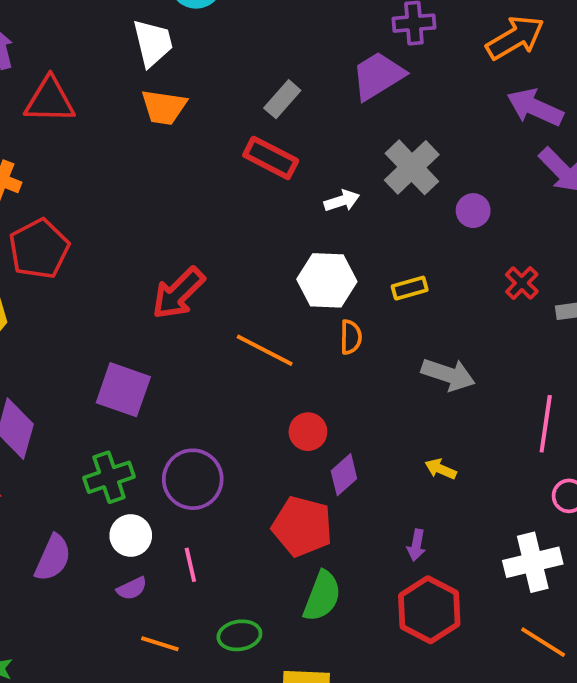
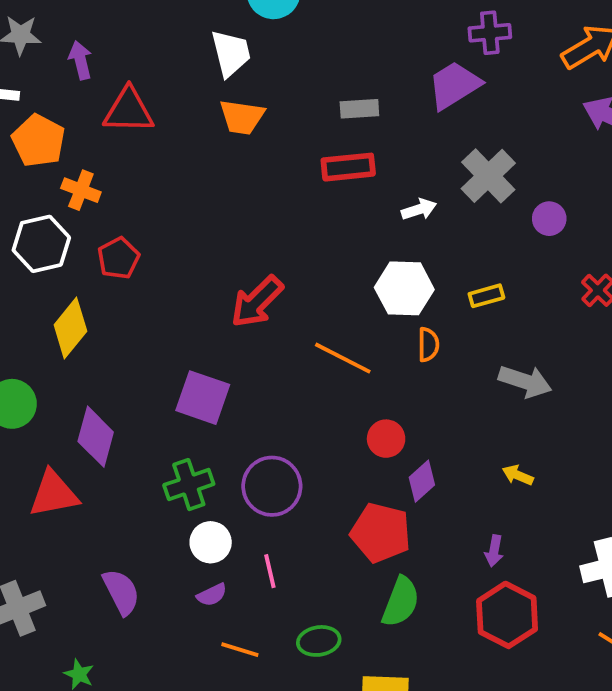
gray rectangle: (282, 99) -> (359, 109), turned 45
red rectangle: (271, 158) -> (348, 167), turned -33
red pentagon: (39, 249) -> (118, 258), size x0.7
purple semicircle: (53, 558) -> (121, 592), moved, turned -51

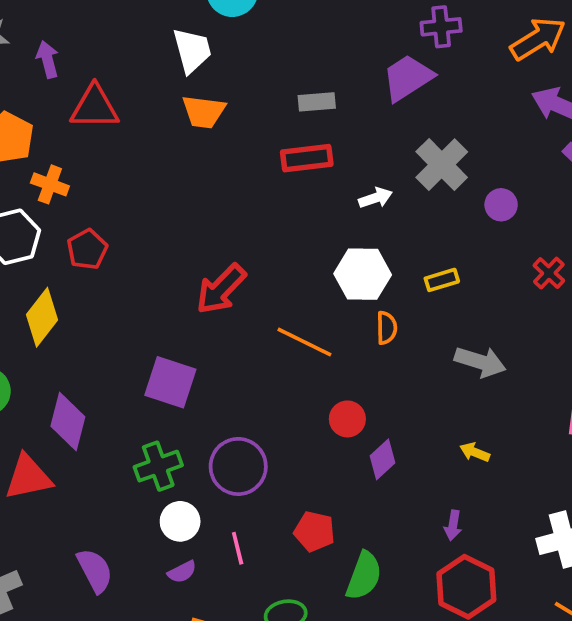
red pentagon: (381, 533) -> (314, 531), moved, size x0.7

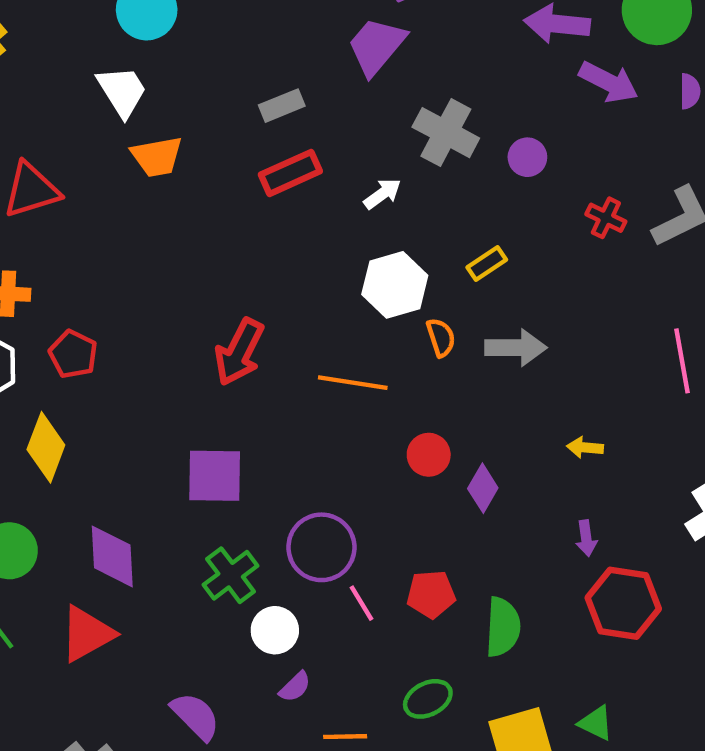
gray arrow: (480, 362) -> (516, 348), moved
pink line: (238, 548) -> (361, 603), moved

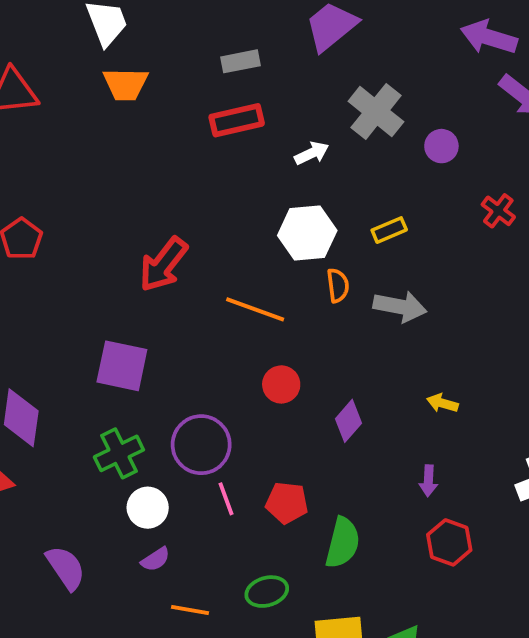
red circle: (429, 455) -> (281, 384), moved
red hexagon: (623, 603) -> (449, 542), size x0.7

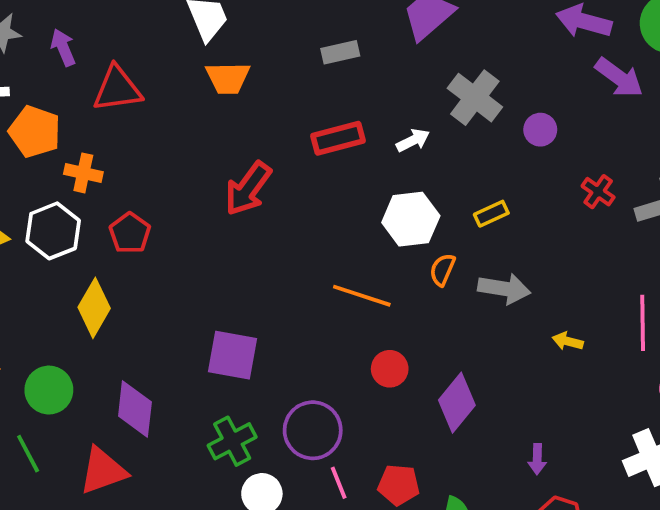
red rectangle: (237, 120) -> (338, 138), moved
red arrow: (163, 264) -> (248, 189), moved
orange semicircle: (338, 285) -> (442, 270), turned -148
yellow arrow: (442, 403) -> (568, 341), moved
purple diamond: (349, 421) -> (457, 403), size x1.4

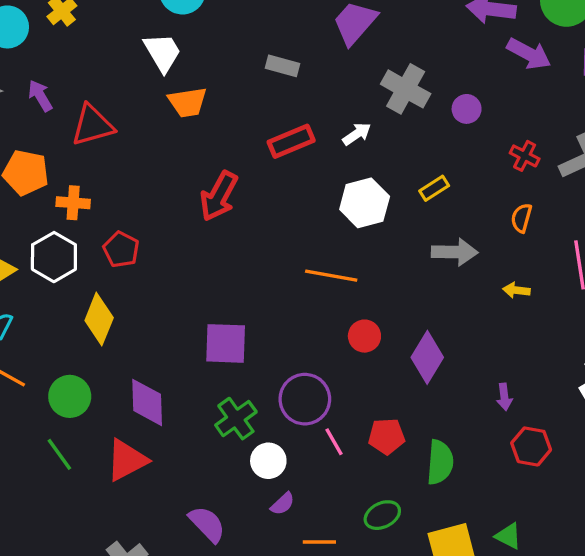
gray rectangle: (340, 52) -> (283, 66), turned 36
orange semicircle: (442, 270) -> (521, 218), moved

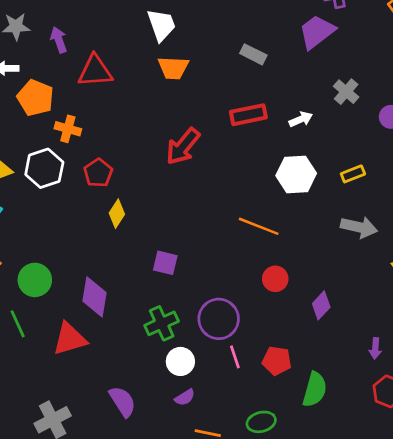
gray cross: (406, 89) -> (346, 92), size x0.7
yellow diamond: (99, 319) -> (117, 214), moved, size x0.7
purple square: (226, 343) -> (165, 263), size x0.7
purple diamond: (427, 357) -> (321, 305), size x0.7

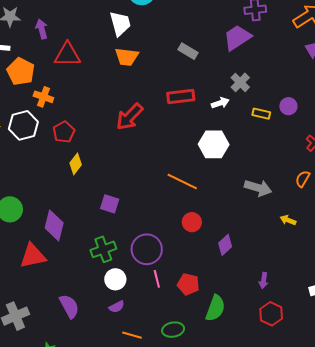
gray cross: (346, 92) -> (240, 82), moved
yellow rectangle: (353, 174) -> (261, 114), moved, turned 30

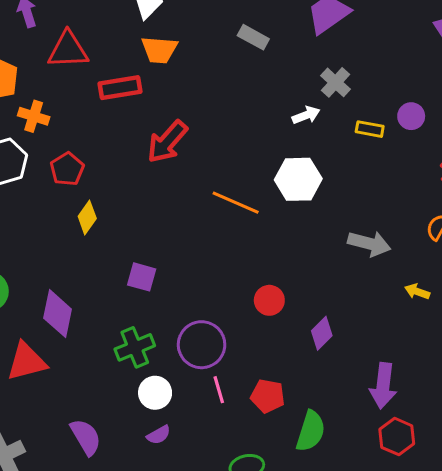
red rectangle: (181, 96) -> (120, 88), moved
orange line: (182, 181) -> (236, 203), moved
purple arrow: (264, 280) -> (383, 386), size x1.8

